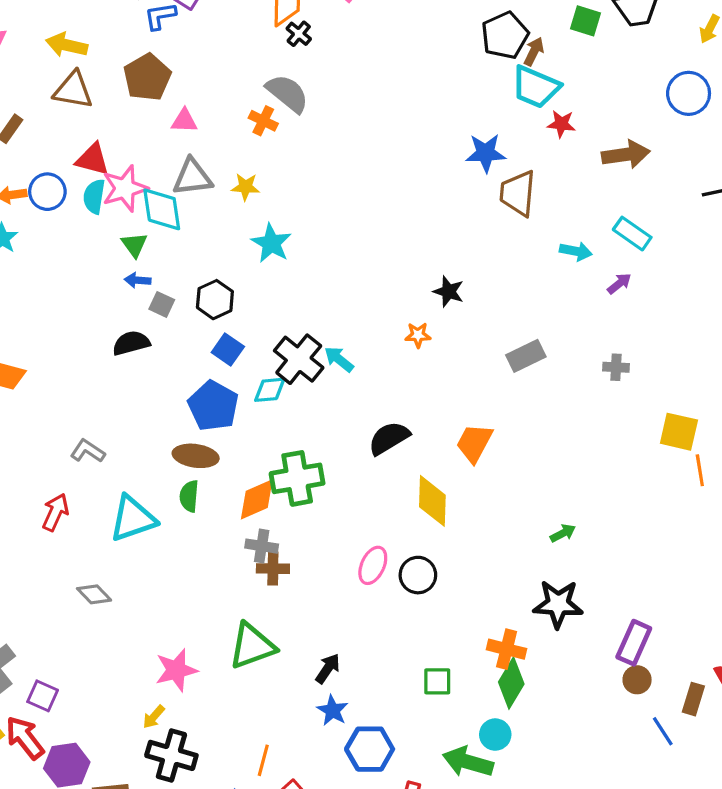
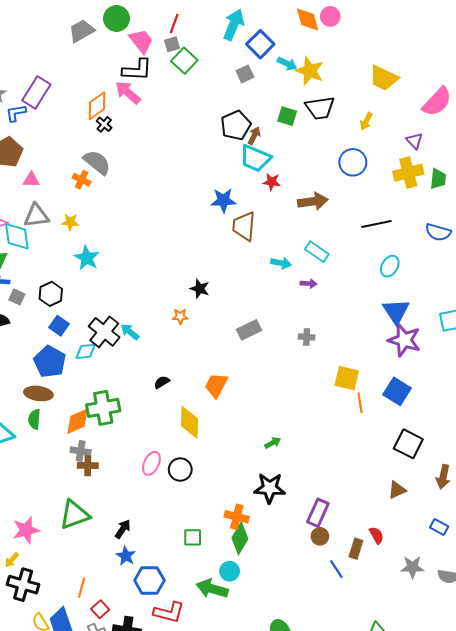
purple arrow: (619, 283) -> (309, 284), turned 42
black semicircle: (389, 438) -> (162, 382), size x0.6

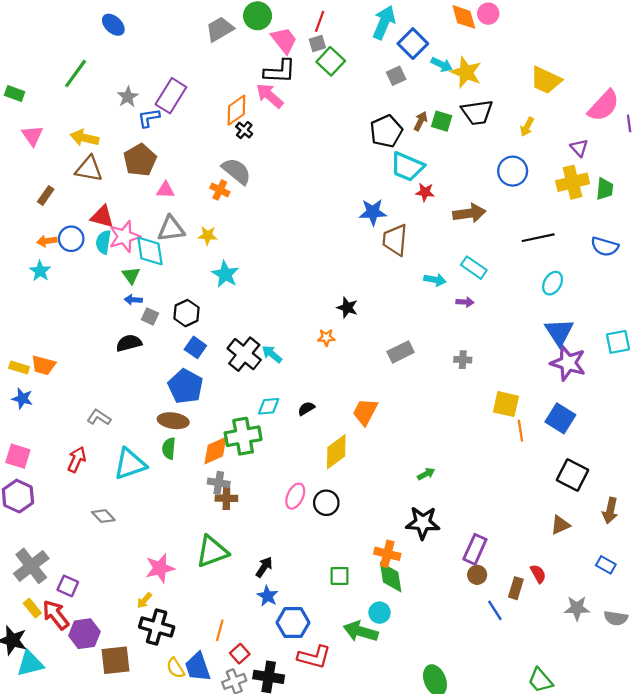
brown arrow: (254, 136) -> (421, 121), moved
cyan diamond: (86, 351) -> (269, 406), moved
yellow diamond: (189, 422) -> (336, 452), turned 52
green diamond: (240, 538) -> (391, 577), turned -40

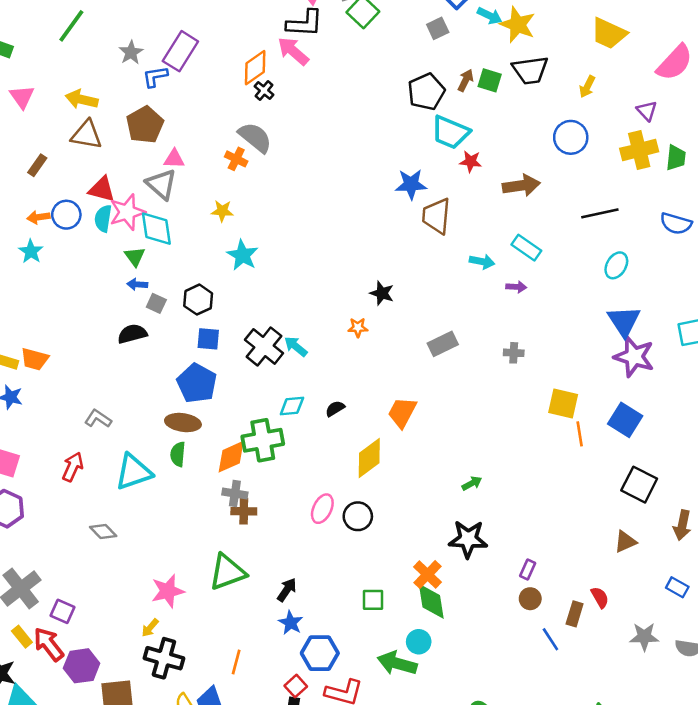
gray triangle: (171, 229) -> (161, 184), moved, turned 48
blue square: (195, 347) -> (208, 339), turned -30
purple rectangle: (475, 549) -> (528, 570), size x0.6
orange cross: (387, 554) -> (428, 575), turned 30
red square: (240, 654) -> (296, 686), moved

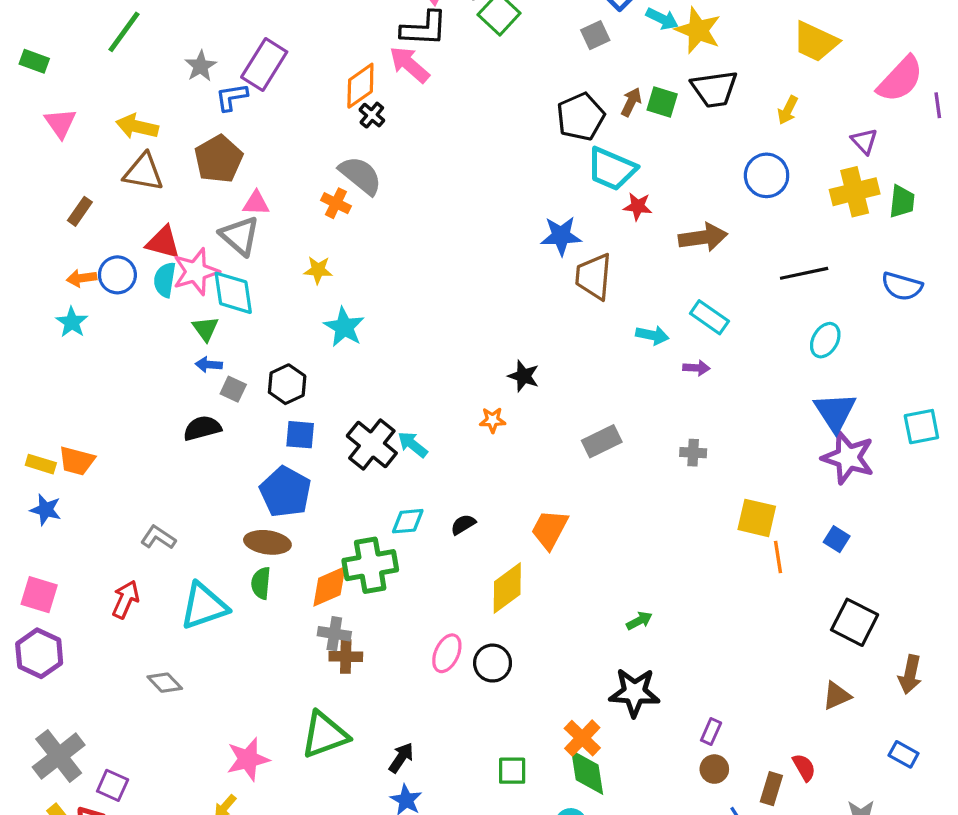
blue square: (625, 420) -> (837, 539), size x0.6

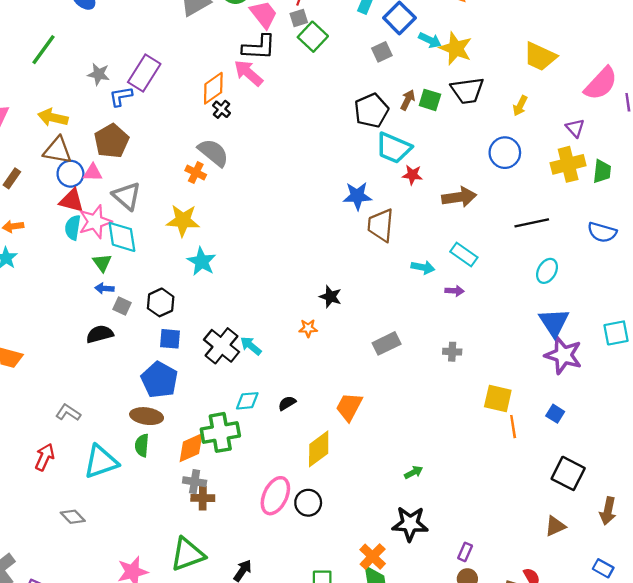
gray star: (201, 66) -> (99, 74), turned -30
pink triangle: (256, 203) -> (93, 173), moved
yellow star: (318, 270) -> (183, 221), size x1.6
blue circle: (117, 275) -> (70, 174), moved
pink ellipse: (447, 653) -> (275, 496), size x1.4

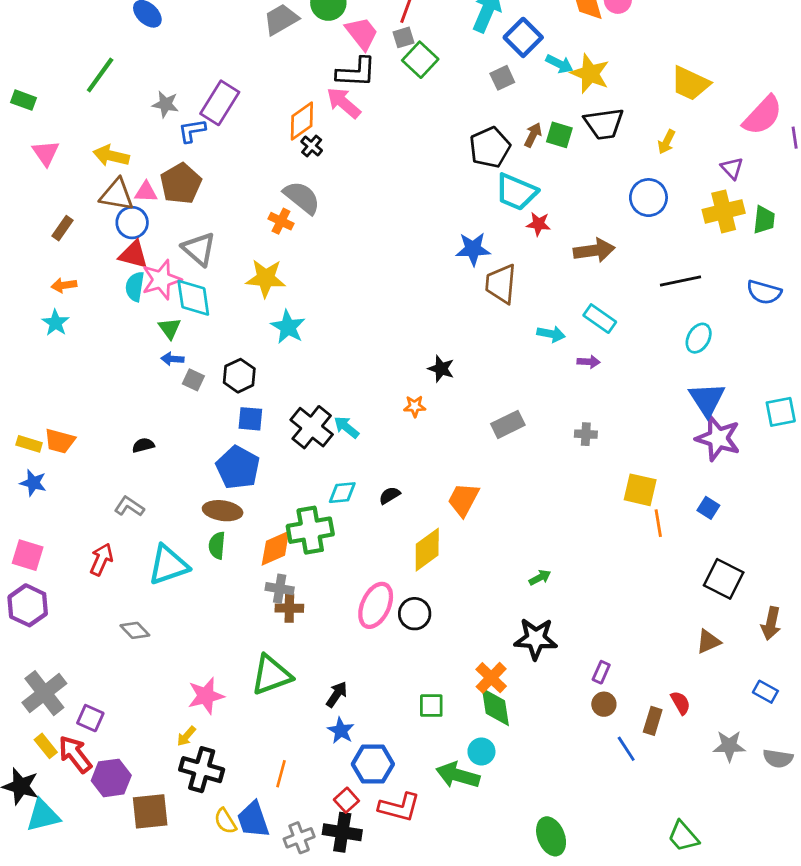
pink triangle: (93, 173) -> (146, 192), moved
black semicircle: (100, 334) -> (143, 445), moved, size x0.7

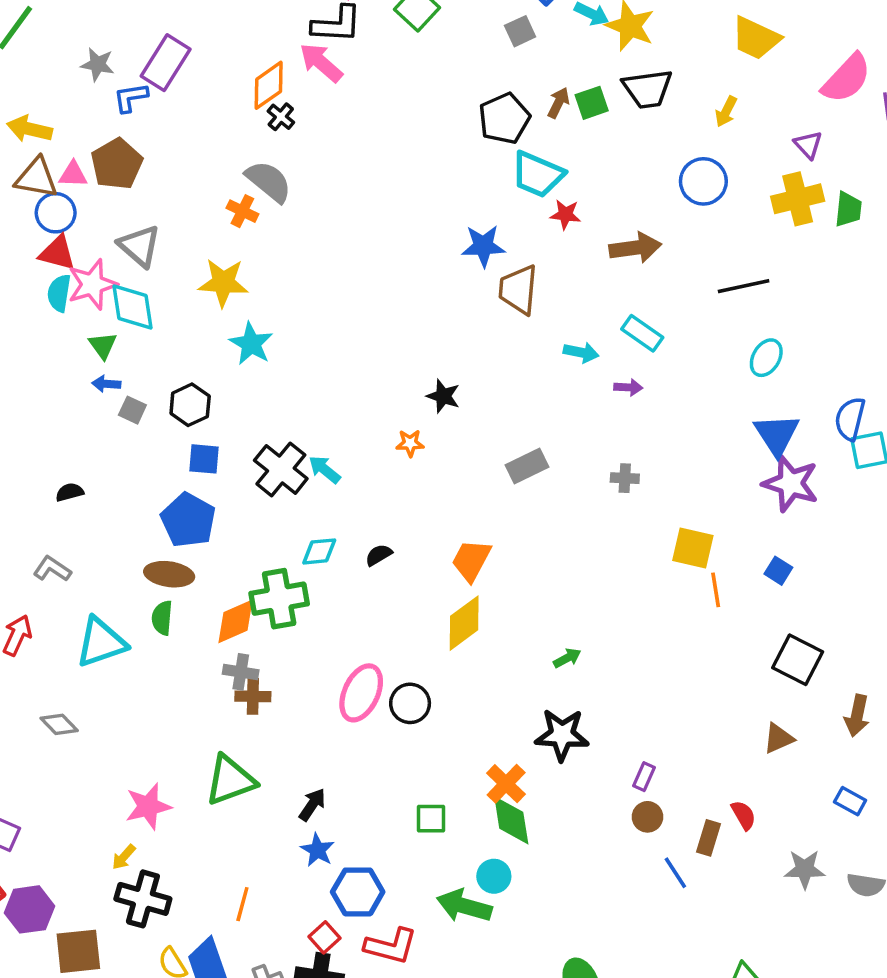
green square: (559, 135) -> (592, 103), turned -36
blue semicircle: (764, 292) -> (850, 419), moved, turned 88
yellow diamond: (427, 550) -> (464, 623), moved

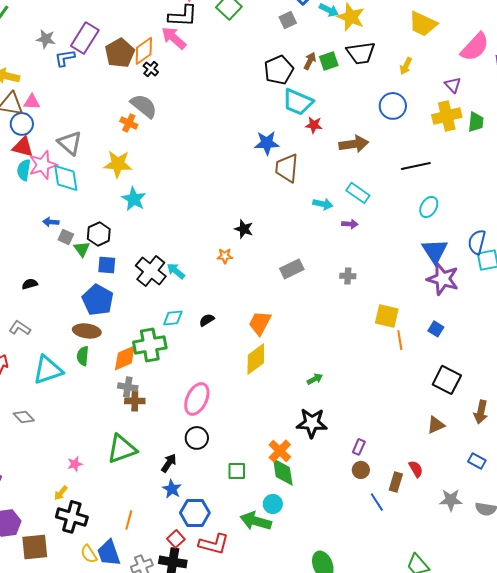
brown pentagon: (117, 164) -> (120, 53), moved
green triangle: (103, 345) -> (82, 249), moved
black circle: (410, 703) -> (197, 438), moved
pink star: (148, 806) -> (75, 464), size x0.6

